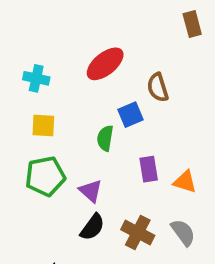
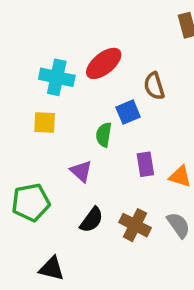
cyan cross: (36, 78) -> (57, 77), moved, size x1.4
green pentagon: (45, 176) -> (31, 202), moved
purple triangle: (91, 191) -> (81, 171), moved

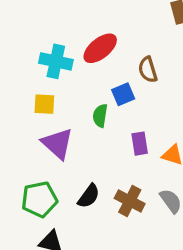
purple triangle: (81, 171) -> (57, 144), moved, size x1.5
green pentagon: (31, 202) -> (39, 199), moved

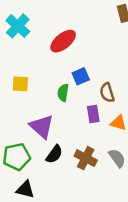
cyan cross: (56, 61) -> (18, 26), moved, turned 30
brown semicircle: (148, 70) -> (107, 93), moved
purple triangle: (57, 144) -> (42, 127), moved

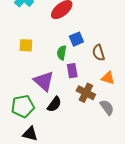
purple rectangle: (93, 114) -> (72, 71), moved
brown cross: (86, 158) -> (86, 93), moved

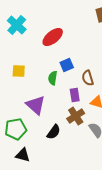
purple rectangle: (72, 71) -> (75, 95), moved
brown cross: (86, 93) -> (76, 116), turned 30
black semicircle: (54, 104) -> (54, 132), moved

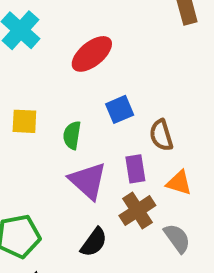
green semicircle: (53, 78) -> (72, 135), moved
purple triangle: (36, 105) -> (88, 181), moved

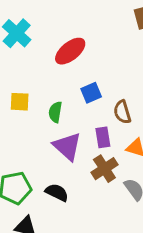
black semicircle: (94, 242) -> (57, 192), moved, turned -100

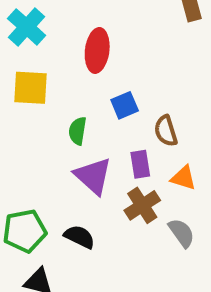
red ellipse: (70, 51) -> (97, 50), turned -44
yellow square: (20, 102) -> (30, 88), moved, size x1.4

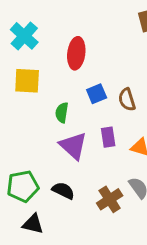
brown semicircle: (166, 131) -> (127, 100), moved
brown cross: (142, 205) -> (110, 199), moved

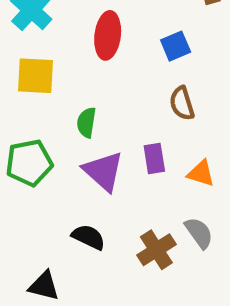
blue square: (97, 94) -> (176, 46), moved
green pentagon: (23, 186) -> (29, 163), moved

